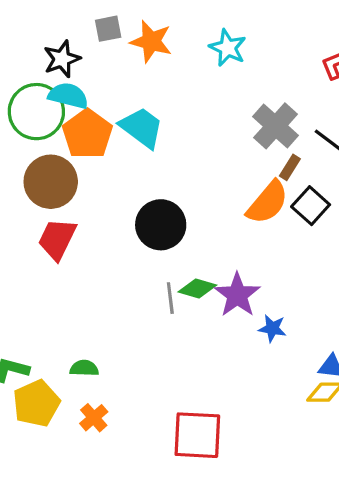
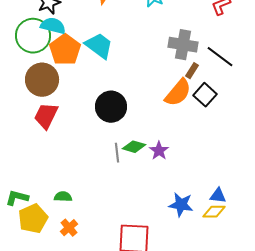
gray cross: (275, 126) -> (183, 45), turned -32
purple star: (237, 295) -> (159, 151), size x0.7
blue star: (272, 328) -> (181, 205), moved, size x1.4

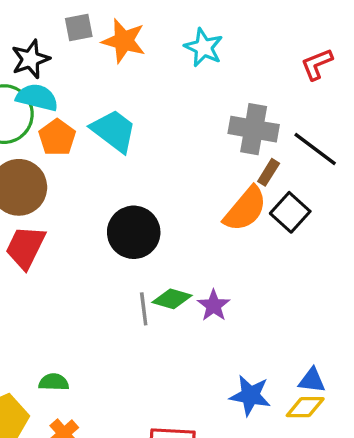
orange pentagon: (65, 50) -> (57, 137), size x0.7

